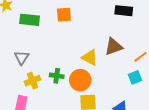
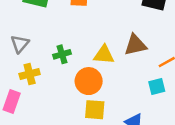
yellow triangle: (90, 57) -> (104, 55), turned -30
green cross: (57, 76) -> (62, 54), moved, turned -32

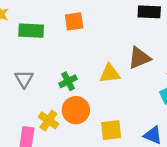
yellow cross: (30, 74) -> (48, 120), moved, turned -30
orange circle: (89, 81) -> (76, 110), moved

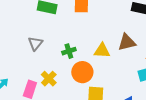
orange circle: (76, 110) -> (82, 72), moved

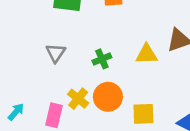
orange circle: (82, 72) -> (108, 97), moved

